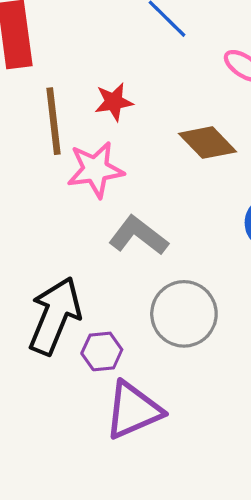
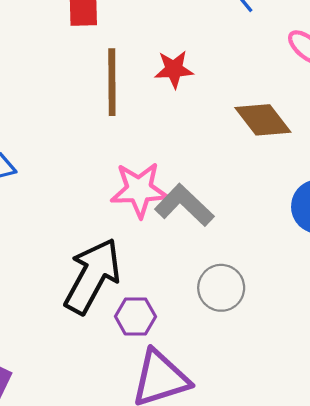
pink star: (95, 170) -> (139, 190), moved
gray circle: (184, 314) -> (221, 288), size x0.7

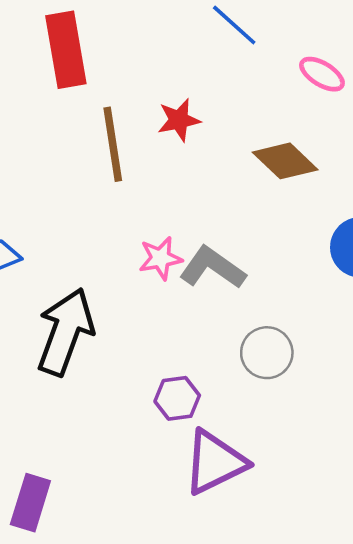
pink star: (139, 190) -> (160, 258), size x0.7
black arrow: (92, 276) -> (65, 332), moved

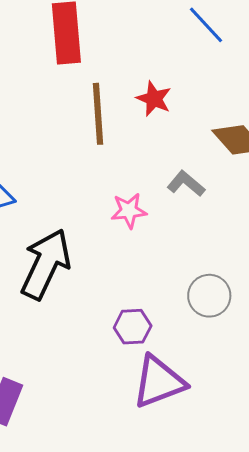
red star: (179, 120) -> (154, 99), turned 30
gray L-shape: (212, 268) -> (186, 184), moved, size x0.7

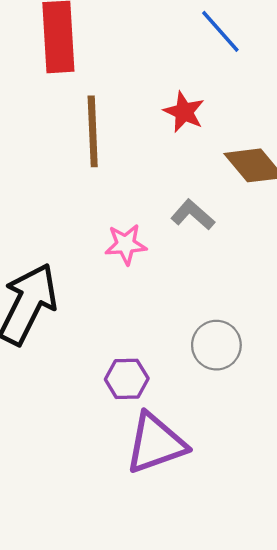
red star: (154, 99) -> (184, 112), moved

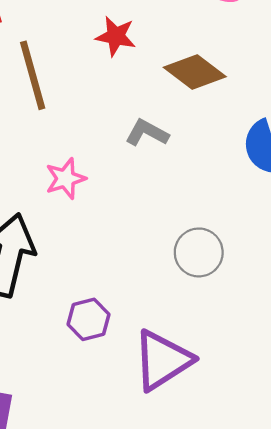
pink star: (126, 244) -> (66, 179), moved
purple hexagon: (127, 379) -> (89, 319), moved

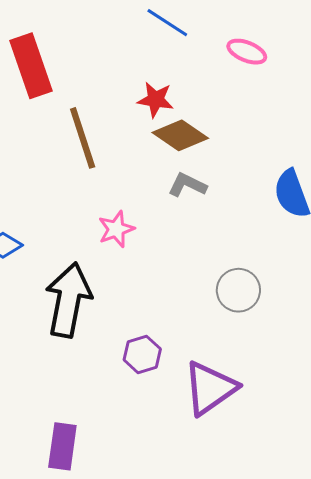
brown diamond: (195, 72) -> (180, 135), moved

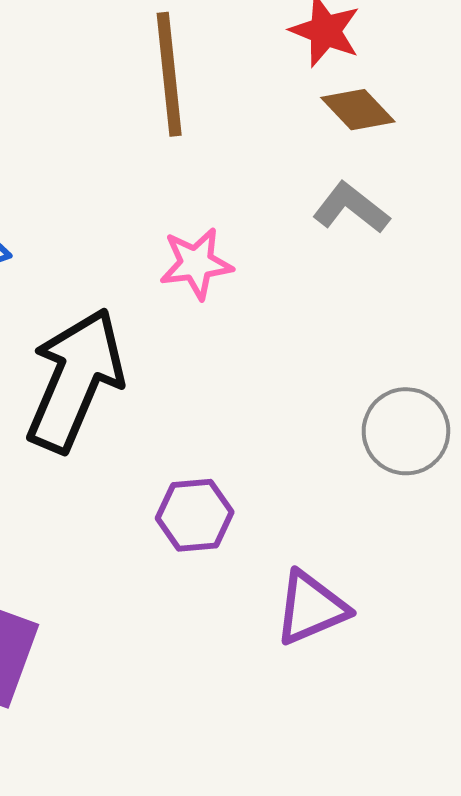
brown diamond: (180, 135) -> (358, 110), size x0.7
purple triangle: (210, 388) -> (311, 608), size x0.7

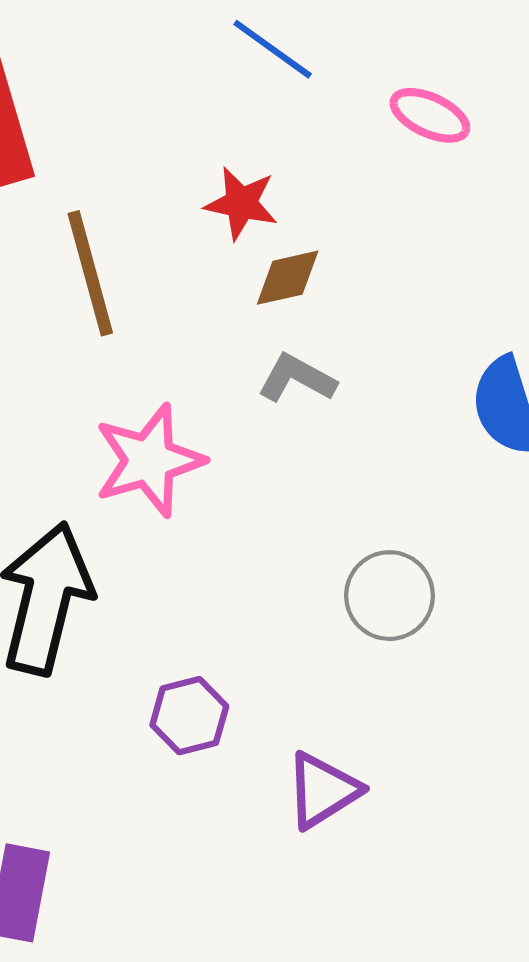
brown diamond: (358, 110) -> (288, 278), turned -50
pink star: (196, 264) -> (149, 460), size x1.5

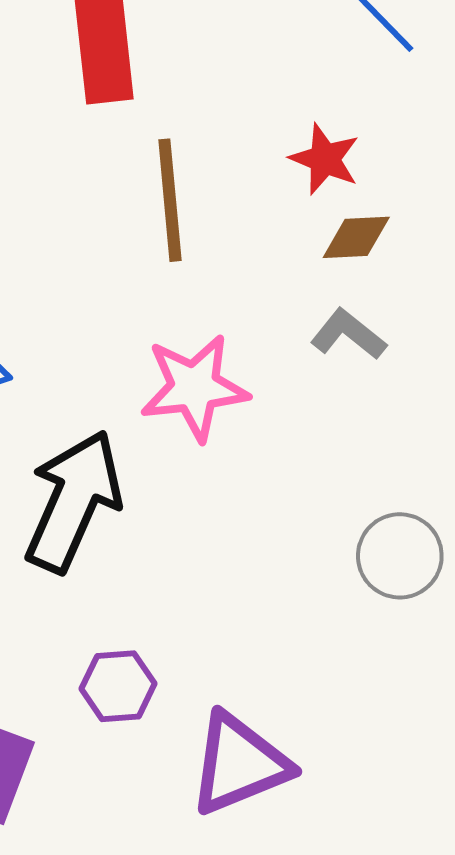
purple hexagon: (189, 716) -> (118, 686), moved
purple triangle: (323, 790) -> (239, 764), moved, size x1.4

